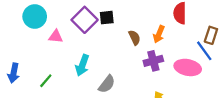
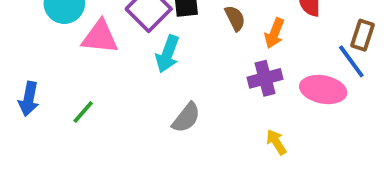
pink triangle: (56, 36) -> (100, 37), size x1.5
brown semicircle: (134, 38) -> (235, 18), moved
cyan arrow: (82, 65) -> (167, 54), moved

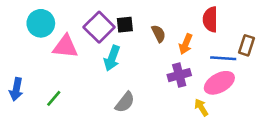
blue line: (351, 61) -> (223, 58), moved, turned -50
pink ellipse: (323, 90) -> (219, 83), turned -40
yellow arrow: (276, 142) -> (201, 107), moved

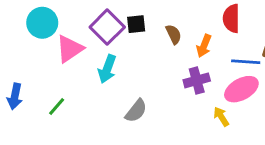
pink triangle: (65, 47) -> (70, 49), turned -40
cyan arrow: (112, 58) -> (107, 69), moved

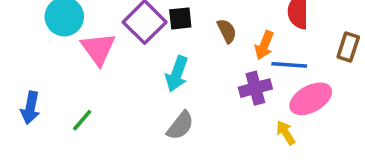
pink triangle: (70, 49) -> (98, 49), turned -32
blue line: (246, 62) -> (289, 65), moved
cyan arrow: (107, 69) -> (177, 74), moved

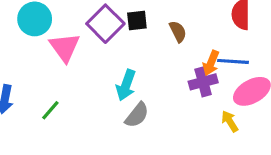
orange arrow: (264, 45) -> (211, 63), moved
cyan arrow: (177, 74) -> (126, 85), moved

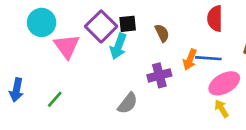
purple cross: (203, 82) -> (159, 75), moved
cyan arrow: (126, 85) -> (118, 46), moved
yellow arrow: (230, 121) -> (222, 109), moved

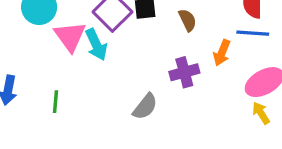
cyan arrow: (118, 46) -> (96, 45), moved, turned -45
blue line: (208, 58) -> (253, 33), moved
green line: (55, 99) -> (55, 102), turned -36

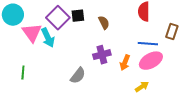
blue line: (253, 33) -> (148, 44), moved
orange arrow: (222, 53) -> (125, 63), moved
yellow arrow: (261, 113) -> (142, 87), moved, turned 88

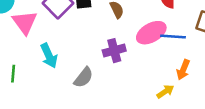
cyan arrow: (48, 38) -> (49, 56), moved
pink ellipse: (151, 61) -> (151, 33), moved
orange arrow: (125, 63) -> (183, 70), moved

